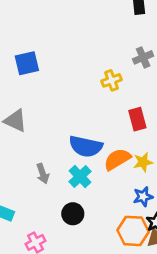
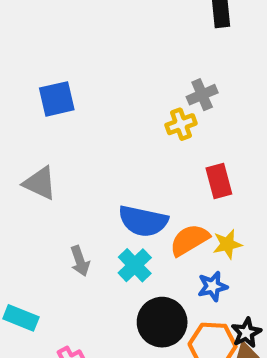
gray cross: (143, 57) -> (202, 95), moved
blue star: (143, 197) -> (213, 286), moved
black circle: (73, 214) -> (162, 322), moved, size x1.5

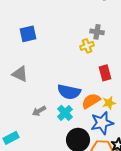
gray cross: (202, 95) -> (97, 32), turned 32
gray arrow: (80, 261) -> (39, 111), turned 80
blue star: (213, 286) -> (102, 123), size x1.6
cyan rectangle: (21, 318) -> (11, 138), turned -49

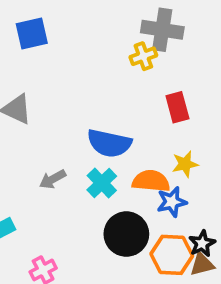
gray cross: (97, 32) -> (162, 30), size x1.5
orange semicircle: (91, 101) -> (151, 181), moved, turned 36
blue star: (102, 123) -> (172, 202), size x0.7

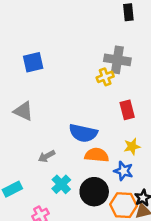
orange semicircle: (151, 181) -> (97, 155), moved
cyan cross: (102, 183) -> (61, 184), moved
blue star: (172, 202) -> (123, 171), turned 30

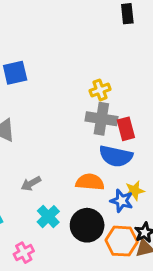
gray cross: (117, 60) -> (101, 119), moved
blue semicircle: (83, 133) -> (116, 156), moved
yellow star: (132, 146) -> (135, 191), moved

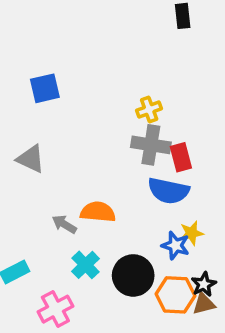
orange semicircle: (90, 182) -> (98, 212), moved
gray arrow: (31, 184) -> (64, 224), turned 60
pink cross: (24, 253) -> (55, 309), size x1.4

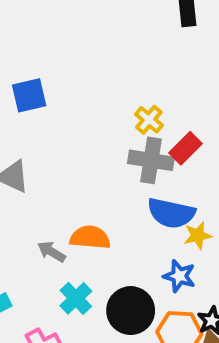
yellow cross: (149, 110) -> (149, 120), turned -30
red rectangle: (181, 157) -> (185, 148), moved, turned 60
yellow star: (191, 233) -> (198, 235), moved

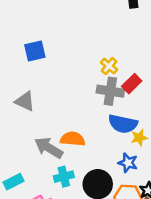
gray arrow: (51, 252) -> (49, 148), size x1.6
cyan cross: (76, 298) -> (64, 177), turned 30

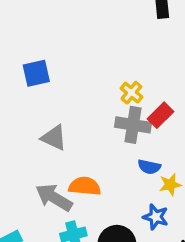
gray triangle: (25, 101) -> (54, 138), moved
blue semicircle: (123, 124) -> (149, 167), size x0.6

